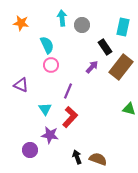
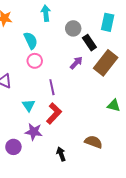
gray circle: (82, 25) -> (73, 28), moved
purple line: (68, 91) -> (52, 87), turned -35
brown semicircle: (98, 159) -> (93, 142), moved

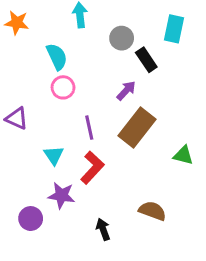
brown rectangle: (106, 63) -> (137, 128), moved

